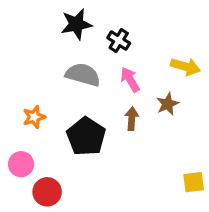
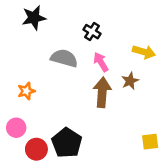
black star: (76, 24) -> (34, 18), moved
brown arrow: (132, 119) -> (102, 92), size x1.6
black pentagon: (86, 137) -> (67, 143), moved

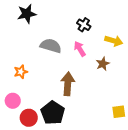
black cross: (92, 32) -> (84, 25), moved
brown arrow: (102, 92) -> (68, 84), moved

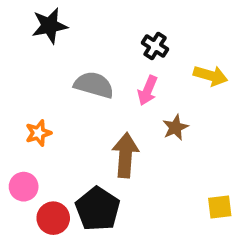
pink arrow: (80, 49) -> (148, 90), turned -126
brown star: (103, 64) -> (175, 127), moved

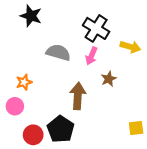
black star: (50, 26) -> (31, 16), turned 30
black cross: (155, 46) -> (96, 28), size x1.6
pink circle: (24, 187) -> (15, 106), moved

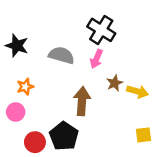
black star: (31, 16) -> (17, 46), moved
yellow arrow: (130, 47) -> (138, 91), moved

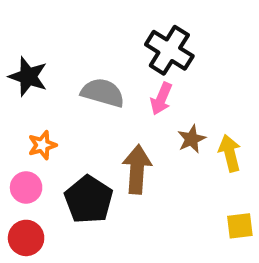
yellow arrow: (138, 91) -> (230, 153), turned -120
black pentagon: (64, 136) -> (89, 200), moved
red circle: (35, 142) -> (26, 238), moved

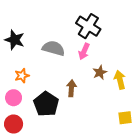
brown arrow: (137, 169) -> (71, 88), size x0.7

